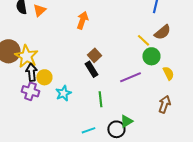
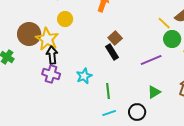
yellow circle: (44, 77) -> (65, 19), moved
green line: (100, 99) -> (108, 91), moved
green triangle: (126, 121) -> (154, 92), moved

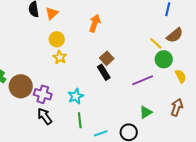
brown circle: (29, 34) -> (21, 86), moved
yellow star: (47, 39) -> (60, 57), moved, size x0.6
black arrow: (52, 55) -> (45, 116), moved, turned -30
green line: (108, 91) -> (80, 120), moved

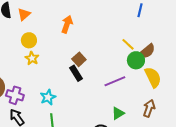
brown semicircle: (175, 35) -> (147, 51), moved
yellow semicircle: (181, 76) -> (153, 77), size x1.5

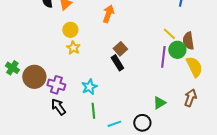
brown semicircle: (147, 51) -> (188, 41), turned 120
purple line: (115, 81) -> (163, 57), moved, turned -60

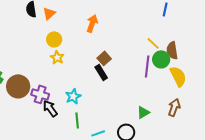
black arrow: (58, 107) -> (50, 108), moved

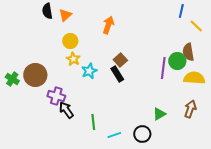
yellow line: (153, 43) -> (196, 26), moved
yellow semicircle: (178, 76) -> (194, 78), turned -60
brown circle: (18, 86) -> (35, 75), moved
cyan star: (73, 96) -> (89, 71), moved

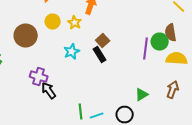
yellow star: (73, 59) -> (75, 23), moved
brown circle: (35, 75) -> (26, 36), moved
green line: (93, 122) -> (81, 112), moved

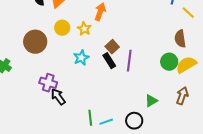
green circle: (160, 42) -> (169, 62), moved
purple line: (146, 49) -> (129, 61), moved
yellow semicircle: (177, 59) -> (186, 65), turned -35

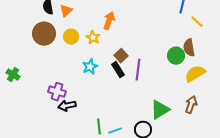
brown circle: (35, 42) -> (44, 34), moved
green circle: (169, 62) -> (176, 56), moved
black arrow: (58, 97) -> (67, 106), turned -66
green triangle: (151, 101) -> (160, 110), size x1.5

